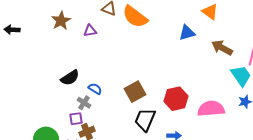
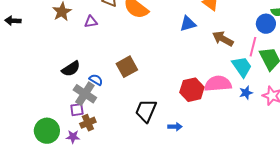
brown square: (135, 92) -> (127, 67), moved
red hexagon: (176, 99) -> (192, 90), moved
gray cross: (84, 103) -> (85, 94), size x1.6
pink semicircle: (211, 109) -> (218, 84), moved

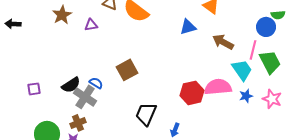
black semicircle: (71, 69) -> (71, 85), moved
purple square: (77, 110) -> (34, 89), moved
brown cross: (88, 123) -> (78, 123), moved
blue arrow: (175, 127) -> (175, 130), turned 112

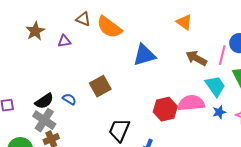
blue triangle: (188, 27) -> (144, 55), moved, size x1.4
pink line: (253, 50) -> (222, 55), moved
gray cross: (85, 97) -> (44, 120), moved

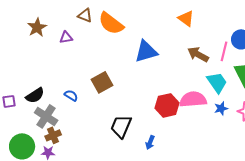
black semicircle: (44, 101) -> (35, 95), moved

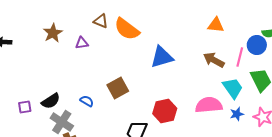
orange triangle: (186, 18) -> (216, 25), moved, turned -30
red hexagon: (167, 105) -> (165, 111), moved

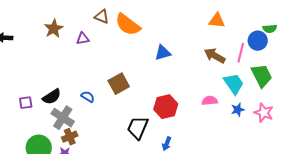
blue triangle: (162, 57) -> (163, 53), size x0.7
pink semicircle: (209, 105) -> (210, 101), size x0.6

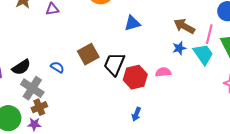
pink line: (241, 53) -> (209, 34), moved
pink semicircle: (210, 101) -> (163, 72), moved
blue star: (238, 110) -> (179, 48), moved
black trapezoid: (138, 128) -> (114, 64), moved

